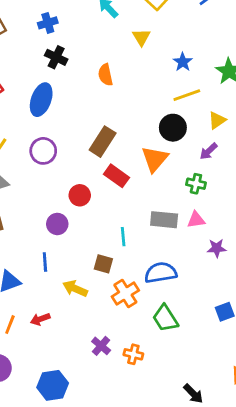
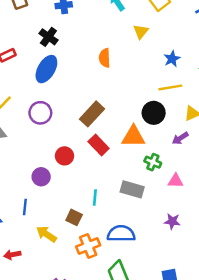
black cross: (56, 57) -> (48, 37), moved
orange triangle: (155, 159) -> (133, 137), turned 40
green cross: (196, 184) -> (153, 162), moved
pink triangle: (196, 220) -> (175, 181), moved

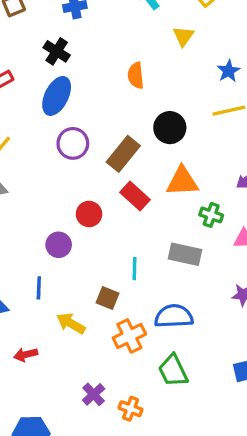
purple circle: (40, 113) -> (73, 143), moved
black circle: (154, 113) -> (170, 128), moved

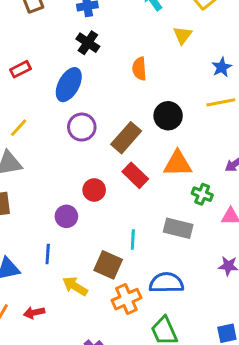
black cross: (57, 51) -> (88, 43), moved
brown square: (107, 298) -> (108, 265), size x1.4

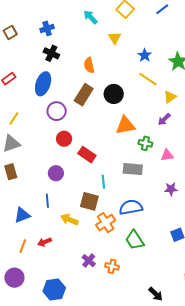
yellow line: (221, 102) -> (148, 79), turned 54
brown rectangle: (126, 138) -> (84, 95), moved
red rectangle: (135, 175) -> (87, 155), moved
red circle: (94, 190) -> (64, 139), moved

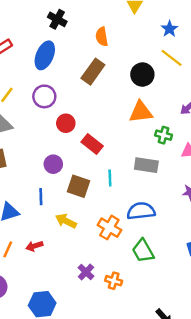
black circle: (114, 94) -> (142, 75), moved
purple circle: (57, 111) -> (44, 96), moved
brown square: (89, 201) -> (78, 186), moved
orange cross: (106, 223) -> (109, 228), turned -30

